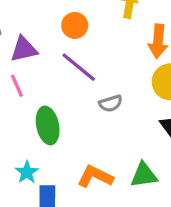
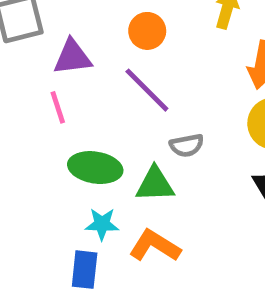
green ellipse: (48, 125) -> (95, 168), turned -75
cyan star: (27, 172) -> (102, 224), moved, turned 30
green triangle: (144, 175) -> (155, 184), moved

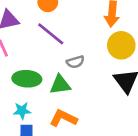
cyan star: (102, 224) -> (22, 111), moved

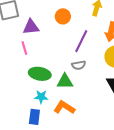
purple line: (51, 34) -> (81, 41), moved, turned 70
cyan star: (22, 111) -> (41, 97), moved

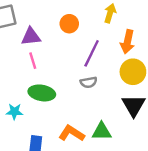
pink line: (24, 48) -> (33, 61), moved
green triangle: (65, 81) -> (102, 131), moved
cyan star: (41, 97) -> (14, 112), moved

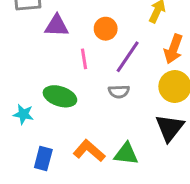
orange circle: (69, 24) -> (106, 29), moved
pink line: (33, 61) -> (84, 59), moved

